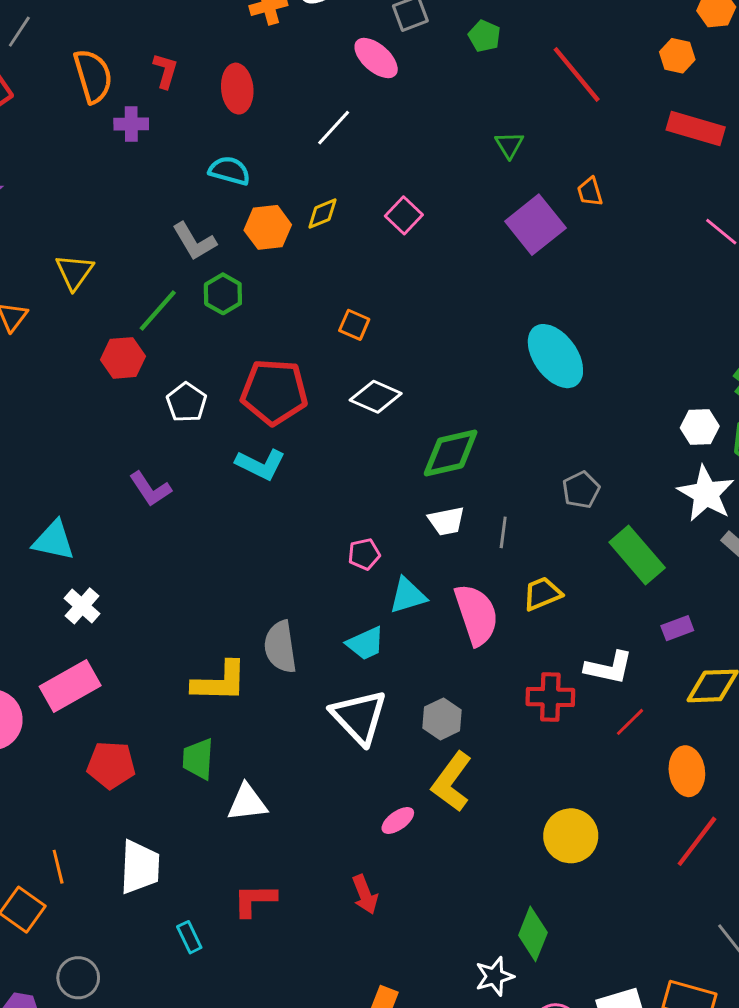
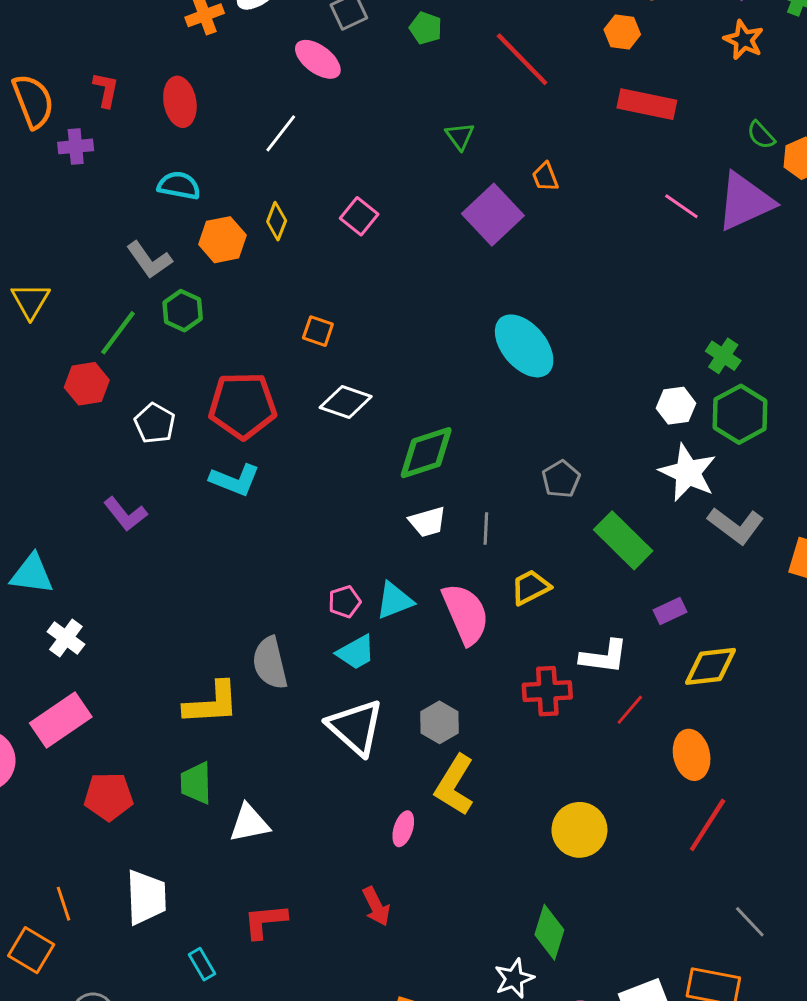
yellow diamond: (322, 214) -> (277, 221), turned -42
pink pentagon: (364, 554) -> (344, 602), moved
pink ellipse: (398, 820) -> (403, 829), turned -32

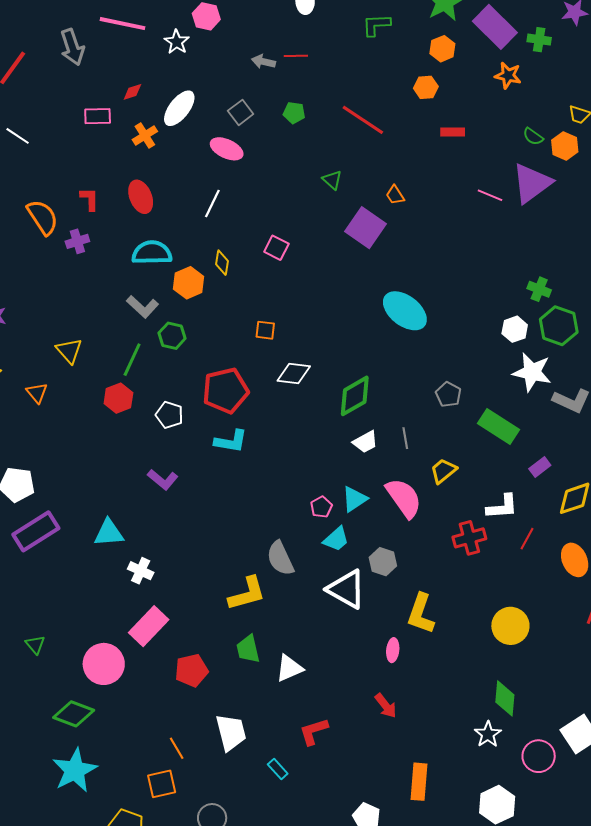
red rectangle: (647, 104) -> (453, 132), size x0.6
cyan semicircle: (179, 185) -> (152, 253), size x1.4
gray hexagon: (440, 722) -> (383, 562), moved
orange square: (31, 950) -> (162, 784), turned -32

